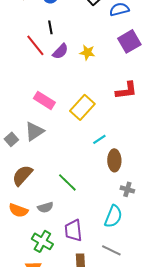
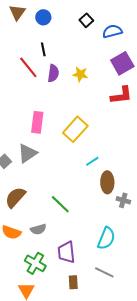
purple semicircle: (60, 51) -> (53, 73), turned -36
red L-shape: (126, 90) -> (121, 95), moved
pink rectangle: (44, 100) -> (37, 122), turned 65
gray cross: (127, 189) -> (123, 200), moved

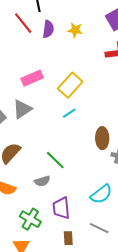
pink rectangle: (37, 122) -> (32, 78), turned 60
cyan line: (92, 161) -> (69, 113), moved
gray semicircle: (38, 229) -> (42, 181), moved
cyan semicircle: (106, 238) -> (101, 194), turned 30

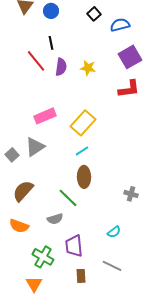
brown ellipse: (102, 138) -> (84, 177), moved
cyan semicircle: (101, 194) -> (114, 232), size x0.6

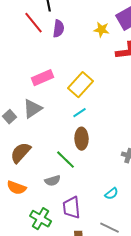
yellow star: (88, 68) -> (102, 30), moved

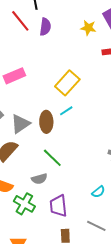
pink rectangle: (42, 78) -> (14, 76), moved
gray triangle: (32, 109) -> (20, 124), moved
brown ellipse: (82, 139) -> (46, 122), moved
green cross: (40, 219) -> (24, 204), moved

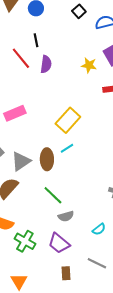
gray semicircle: (39, 179) -> (66, 216), moved
purple trapezoid: (58, 206) -> (59, 243), turned -45

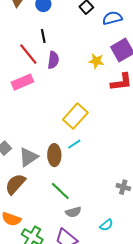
pink rectangle: (15, 113) -> (22, 82), moved

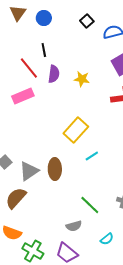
yellow star: (96, 61) -> (82, 79), moved
cyan line: (74, 144) -> (92, 156), moved
green line: (60, 191) -> (90, 205), moved

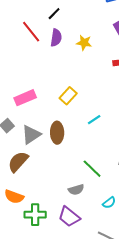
black line: (44, 50) -> (54, 14), moved, turned 56
pink rectangle: (23, 96) -> (25, 98), moved
yellow rectangle: (76, 130) -> (68, 96), moved, size x0.7
green cross: (33, 251) -> (35, 215), turned -30

